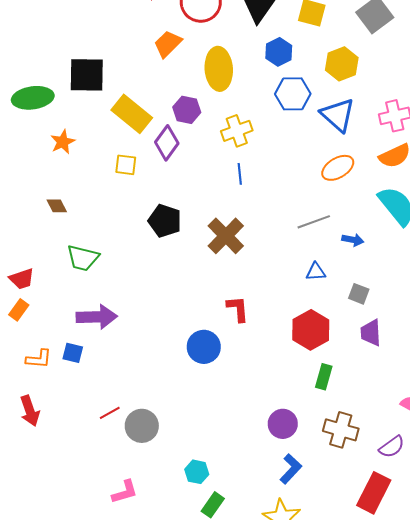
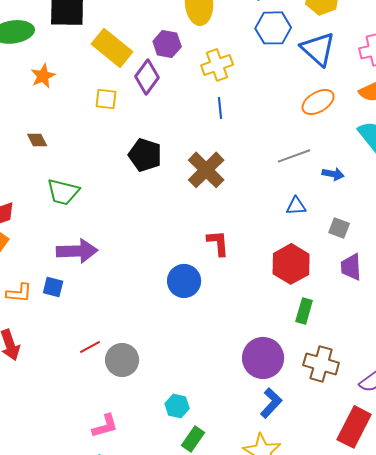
purple circle: (283, 424) -> (263, 358), size x1.4

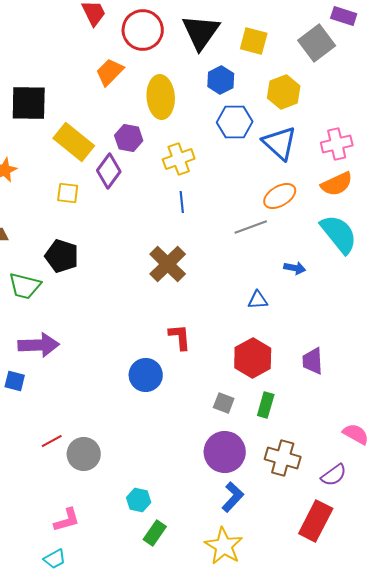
black pentagon: (145, 155) -> (62, 256), moved
gray line: (294, 156) -> (251, 227), moved
gray square: (339, 228) -> (224, 403), moved

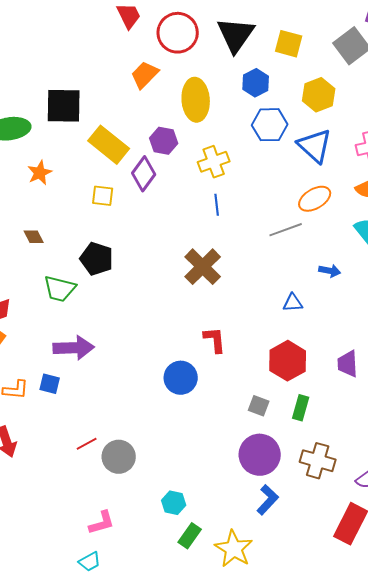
yellow star: (224, 546) -> (234, 549), moved

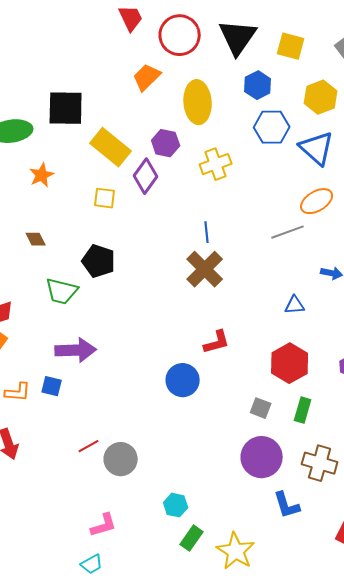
blue line: (217, 205) -> (207, 232), moved
red L-shape: (215, 340) -> (217, 342), turned 80
blue L-shape: (268, 500) -> (287, 505), moved, turned 120

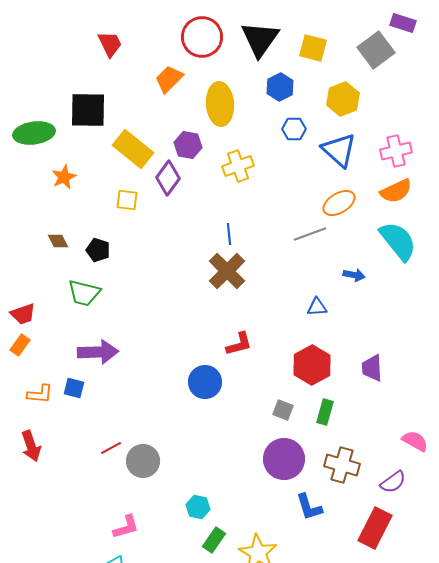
red trapezoid: (131, 18) -> (110, 44), moved
blue hexagon: (272, 127) -> (294, 129), size x0.7
black pentagon: (99, 261) -> (98, 250), moved, size x0.7

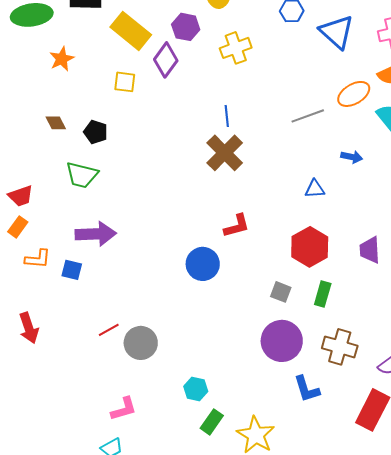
orange ellipse: (339, 203) -> (354, 94), moved
orange L-shape: (40, 394) -> (38, 259), moved

